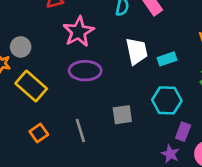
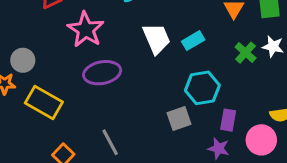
gray square: (122, 115) -> (179, 119), moved

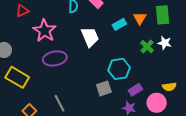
cyan rectangle: (193, 41) -> (119, 24), moved
purple rectangle: (228, 120) -> (135, 90), turned 48

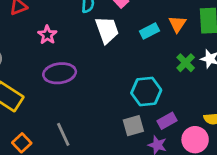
pink star: (45, 31) -> (47, 35), size x0.6
white trapezoid: (90, 37) -> (107, 30), moved
gray square: (104, 88) -> (133, 126), moved

